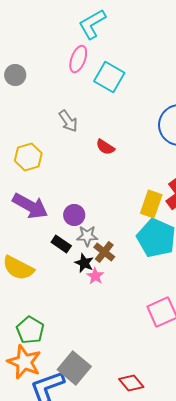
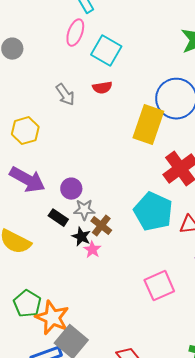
red semicircle: (105, 147) -> (102, 88), moved, turned -42
yellow rectangle: (151, 204) -> (148, 125), moved, size x1.4
orange star: (24, 362) -> (52, 318), moved

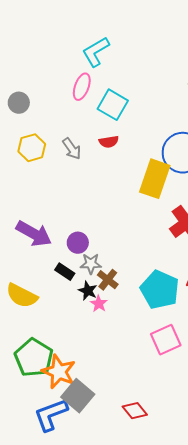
yellow hexagon: (25, 131) -> (32, 148), moved
cyan pentagon: (153, 212) -> (160, 290), moved
green pentagon: (27, 304) -> (34, 358), size x1.4

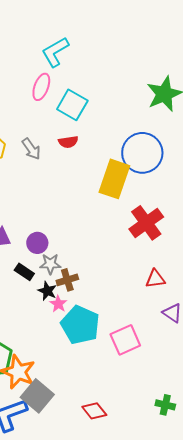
brown cross: (108, 280) -> (67, 280), turned 35
cyan pentagon: (160, 290) -> (80, 325), moved

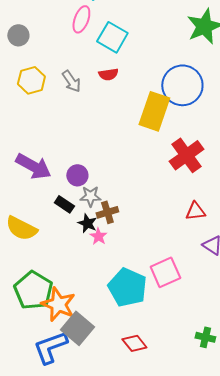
cyan pentagon: (80, 325) -> (127, 287), moved

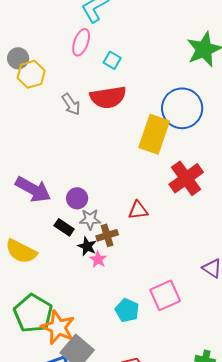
cyan square: (112, 37) -> (112, 60), size x0.6
red semicircle: (108, 74) -> (108, 97), size x1.8
yellow hexagon: (31, 80) -> (31, 74), moved
red triangle: (195, 211) -> (138, 210), moved
cyan pentagon: (127, 287) -> (127, 310), size x0.6

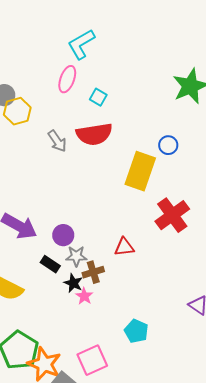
blue circle: (182, 108) -> (168, 145), size x0.5
pink square: (165, 295) -> (92, 360), moved
cyan pentagon: (127, 310) -> (136, 331), moved

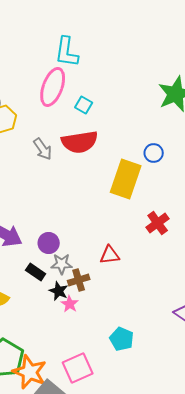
cyan L-shape: (81, 44) -> (67, 52), turned -52
pink ellipse: (67, 79) -> (53, 87), size x1.4
red cross: (172, 215) -> (158, 223), size x0.7

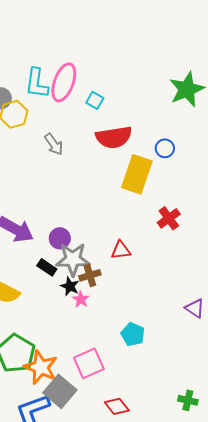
cyan L-shape: (67, 52) -> (37, 83), moved
red semicircle: (80, 142) -> (114, 137), moved
gray star: (62, 264) -> (73, 259), size x1.6

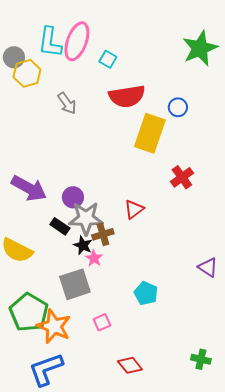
red triangle: (121, 250) -> (134, 209), turned -30
pink square: (89, 363) -> (102, 322), size x0.6
gray square: (60, 391) -> (75, 284), moved, turned 32

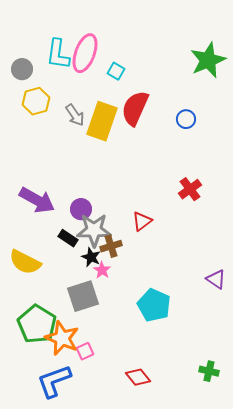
yellow hexagon: (27, 73) -> (36, 101), moved
red semicircle: (127, 96) -> (135, 108), turned 123
yellow rectangle: (150, 133) -> (102, 121), moved
cyan pentagon: (146, 293) -> (154, 305), size x1.4
pink square: (102, 322) -> (85, 351), moved

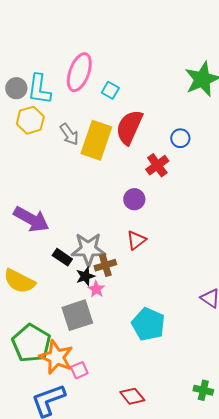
cyan L-shape: (58, 54) -> (39, 89), moved
red cross: (190, 189) -> (157, 165), moved
purple circle: (81, 209) -> (134, 199), moved
black star: (91, 257) -> (85, 276), turned 30

